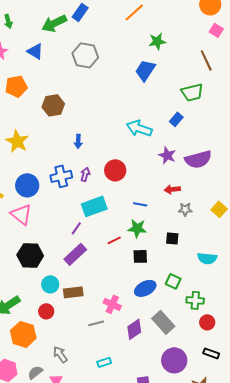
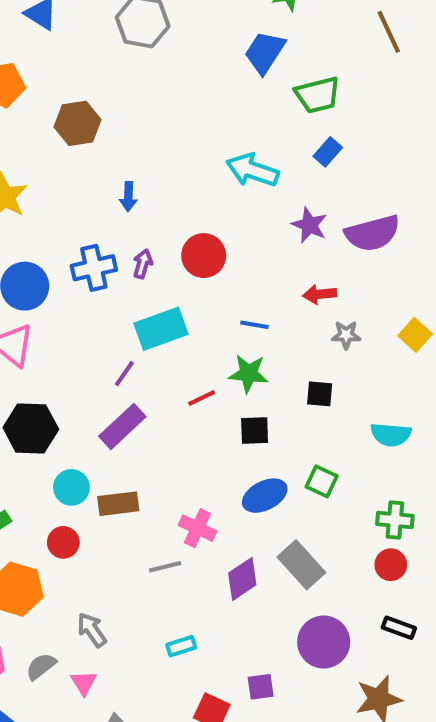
green trapezoid: (192, 92) -> (318, 95), moved
green cross: (195, 300) -> (395, 520), moved

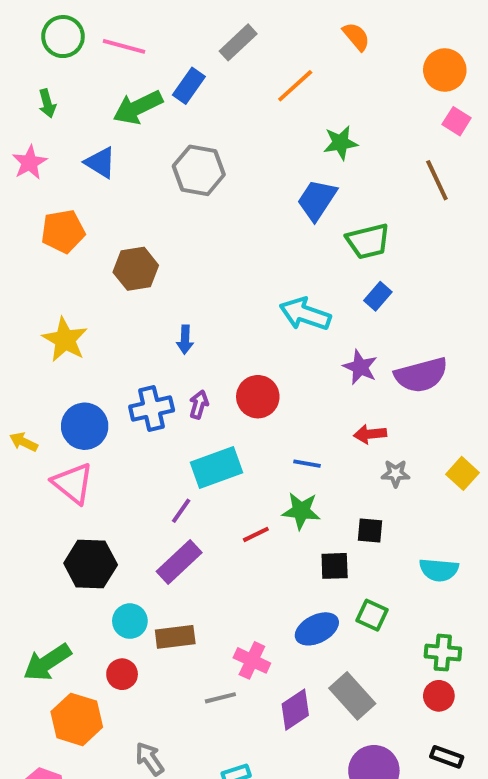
black square: (255, 430) -> (335, 566), moved

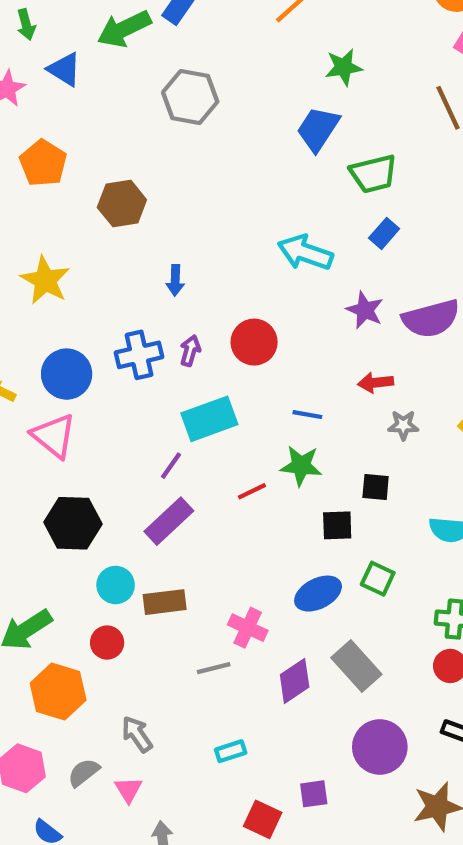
blue triangle: (100, 162) -> (64, 69), moved
orange pentagon: (63, 231) -> (43, 163), turned -30

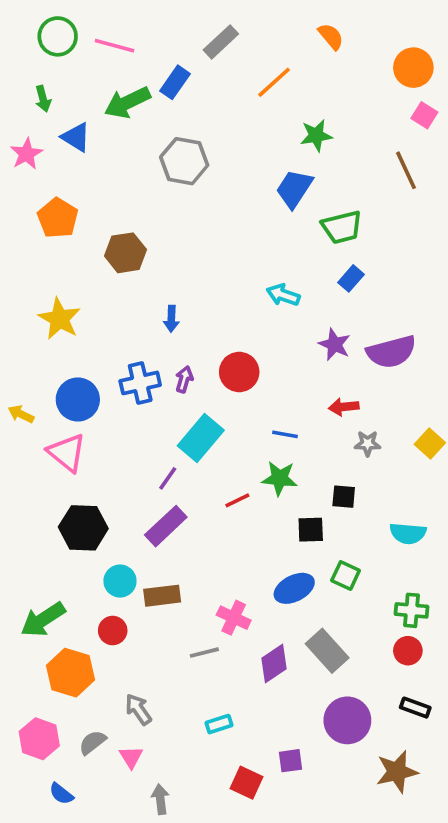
cyan arrow: (305, 253) -> (283, 295), size x0.7
cyan rectangle: (209, 419) -> (201, 438), turned -30

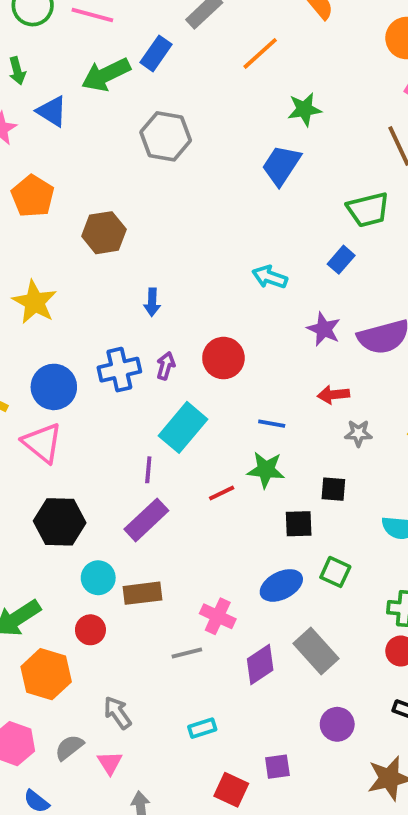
green trapezoid: (342, 227) -> (368, 210), moved
purple line: (168, 478) -> (148, 470), turned -30
purple circle: (347, 720) -> (337, 724), size x0.7

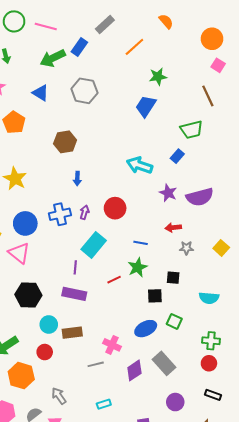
blue triangle: (52, 111) -> (41, 93), moved
brown hexagon: (104, 233) -> (65, 142), moved
cyan arrow: (270, 277) -> (140, 165), size x1.4
green star: (266, 470) -> (138, 267), turned -30
purple rectangle: (146, 520) -> (74, 294), turned 55

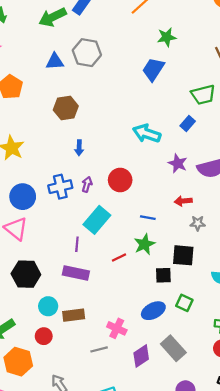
blue triangle: (41, 93) -> (55, 61), moved, turned -36
black square: (173, 278) -> (183, 255), size x1.5

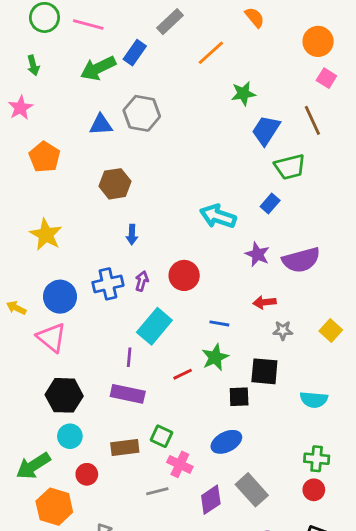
blue trapezoid: (153, 69) -> (266, 130), moved
green square: (184, 303) -> (162, 436), moved
cyan circle: (48, 306) -> (70, 436), moved

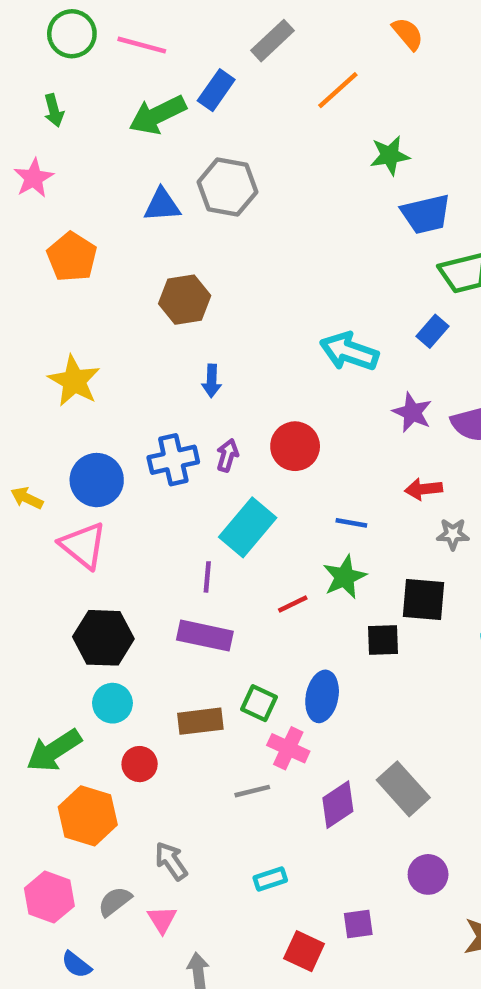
blue trapezoid: (266, 130) -> (426, 214), turned -136
blue ellipse: (226, 442) -> (322, 696), moved, turned -52

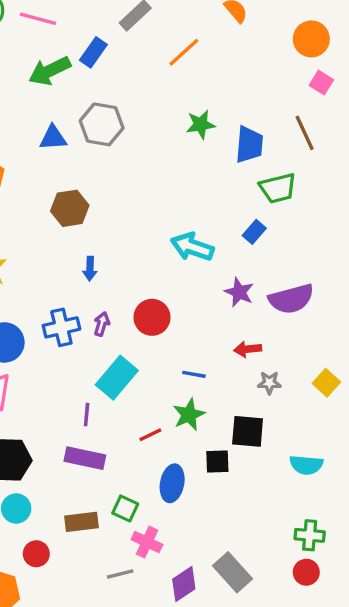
green star: (390, 155) -> (201, 124), moved
blue trapezoid: (426, 214) -> (249, 145), turned -72
blue ellipse: (322, 696) -> (172, 483), moved

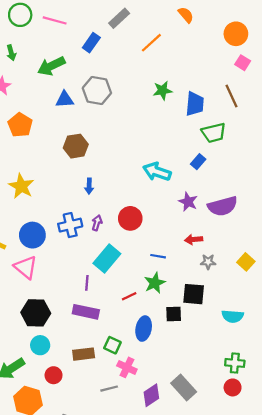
green arrow: (50, 71) -> (51, 66), moved

